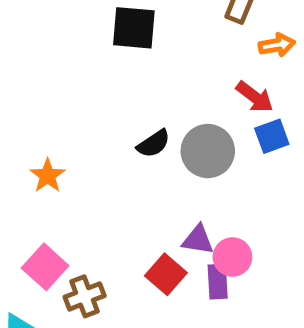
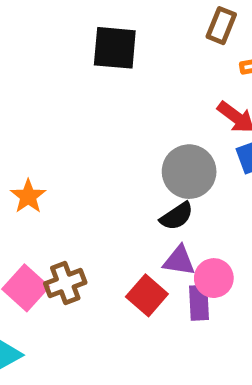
black semicircle: (154, 144) -> (177, 216), moved
brown cross: (85, 296) -> (65, 283), moved

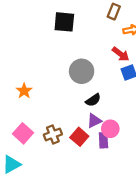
gray circle: (189, 172) -> (82, 71), moved
purple triangle: (179, 261) -> (94, 121), turned -35
brown cross: (65, 283) -> (53, 134), moved

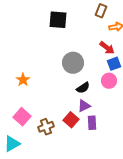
pink circle: (110, 129) -> (109, 81), moved
brown cross: (53, 134) -> (46, 127), moved

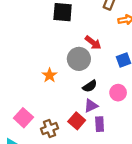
red arrow: (107, 48) -> (93, 43), moved
orange star: (23, 80) -> (50, 75), moved
pink circle: (109, 81) -> (118, 93), moved

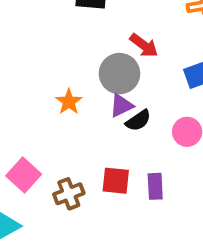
purple triangle: (91, 106) -> (121, 106), moved
red square: (77, 121) -> (116, 181), turned -35

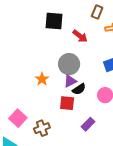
red arrow: (144, 45) -> (80, 36), moved
red square: (116, 181) -> (67, 103), moved
purple rectangle: (155, 186) -> (88, 124), turned 48

